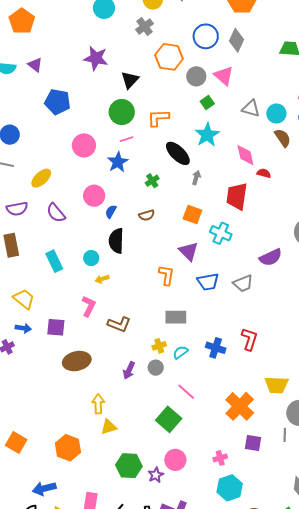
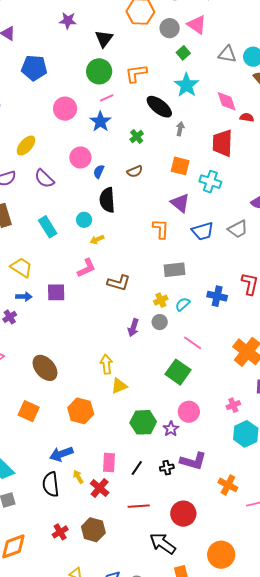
purple star: (96, 58) -> (68, 21), size x0.7
pink L-shape: (89, 306) -> (86, 268), turned 45
brown ellipse: (77, 361) -> (45, 368), moved, turned 68

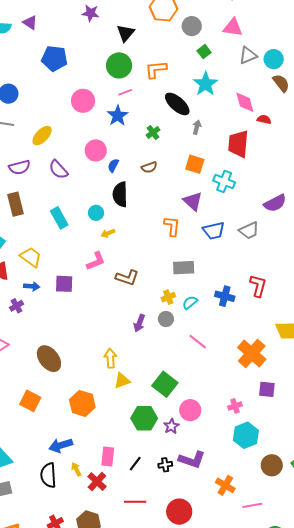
pink triangle: (197, 25) -> (233, 28), moved, turned -30
gray triangle: (227, 54) -> (248, 55), turned -36
green square: (178, 372) -> (165, 384), moved

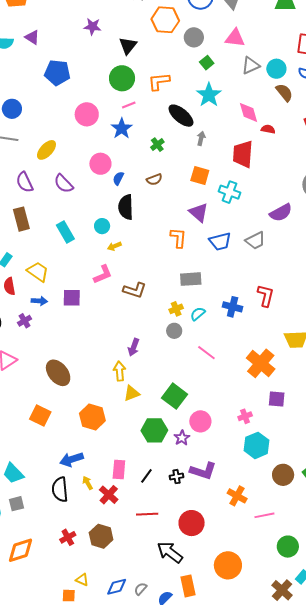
purple semicircle: (19, 167) -> (25, 182), turned 80
purple arrow: (139, 323) -> (134, 347), moved

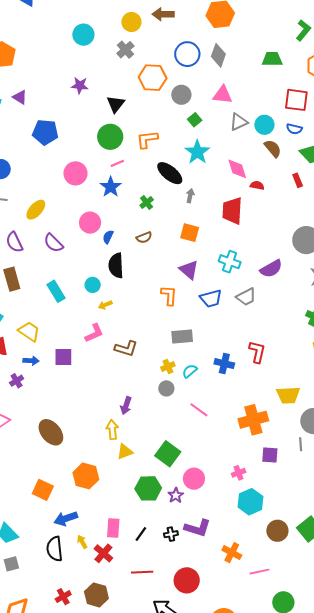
cyan cross: (229, 192) -> (230, 262), moved
orange cross: (261, 363) -> (253, 420), turned 36
orange square: (40, 415) -> (43, 490), moved

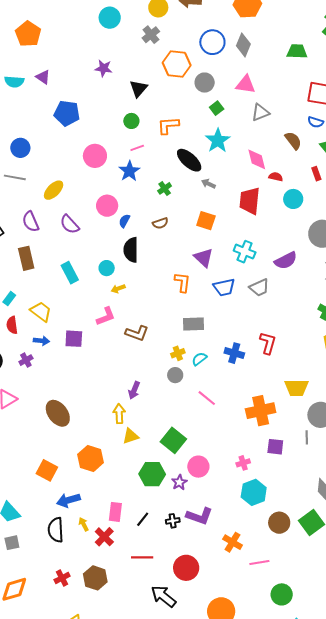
cyan circle: (264, 125) -> (293, 199), moved
green circle: (110, 137) -> (131, 121), size x0.6
gray arrow: (190, 196) -> (208, 184), turned -80

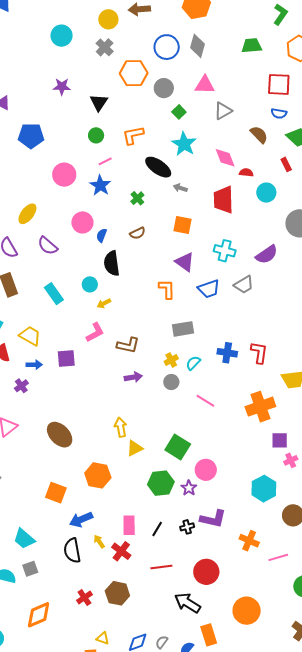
red L-shape: (268, 343) -> (259, 353), moved
purple arrow: (134, 390) -> (133, 377), moved, turned -114
pink cross: (243, 463) -> (291, 460), moved

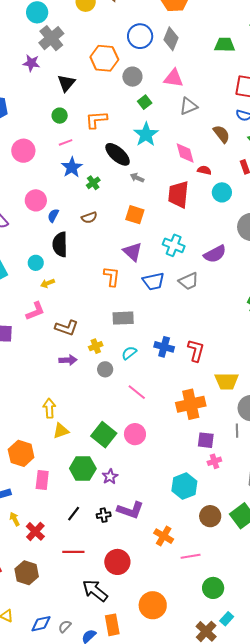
gray cross: (105, 47) -> (51, 38), moved, size x1.4
blue star: (100, 185) -> (72, 167), moved
yellow cross: (171, 360) -> (96, 346), moved
pink circle: (206, 470) -> (135, 434), moved
pink rectangle: (129, 525) -> (42, 480), moved

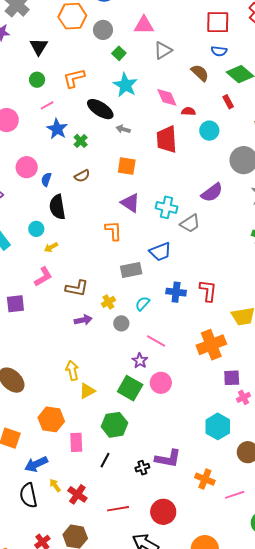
cyan cross: (174, 245) -> (166, 207), moved
blue trapezoid: (153, 281) -> (160, 252), moved
purple star: (110, 477) -> (140, 361), moved
black line: (74, 514) -> (105, 460), moved

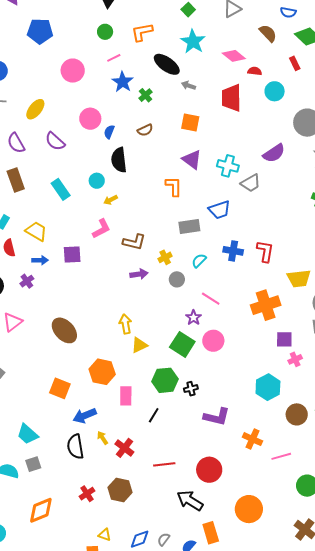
pink diamond: (167, 97) -> (234, 56), turned -30
black cross: (142, 468) -> (191, 389), moved

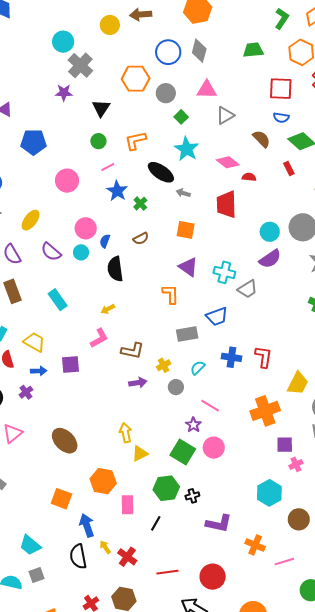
cyan circle: (275, 91) -> (270, 232), moved
cyan circle: (97, 181) -> (81, 252), moved
yellow trapezoid: (299, 278) -> (298, 383), turned -55
blue arrow: (85, 416) -> (87, 525), turned 95

